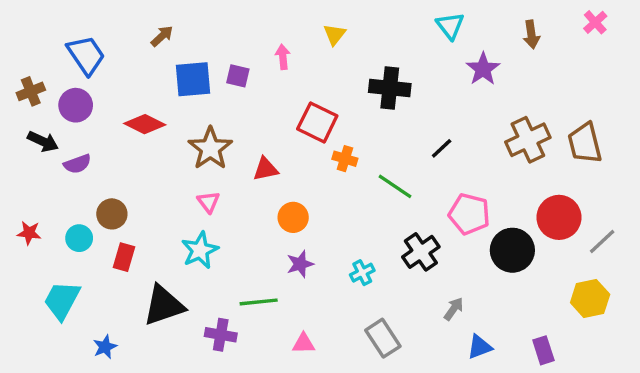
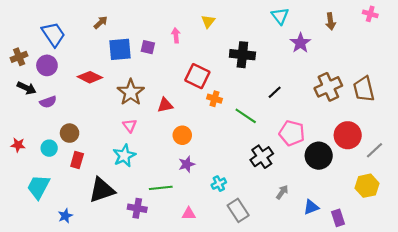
pink cross: (595, 22) -> (370, 14), turned -32
cyan cross: (362, 273) -> (219, 184), moved
blue triangle: (480, 347) -> (311, 207), moved

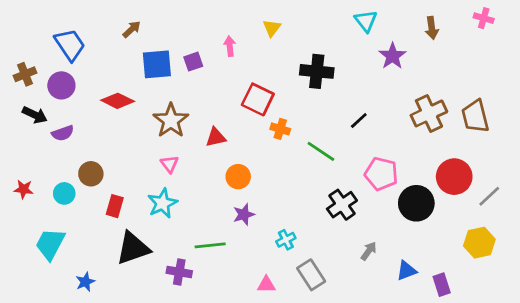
purple square: (148, 47) -> (193, 62), turned -32
red rectangle: (77, 160) -> (115, 206), moved
pink triangle: (189, 214) -> (266, 285), moved

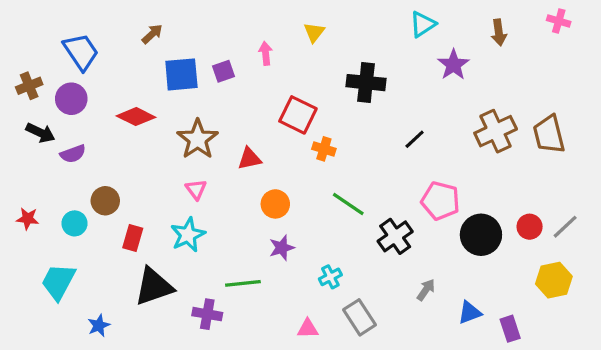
cyan triangle: (366, 21) -> (423, 24), turned 35
green line: (321, 151) -> (348, 204), moved
red circle: (454, 177) -> (530, 227), moved, size x0.6

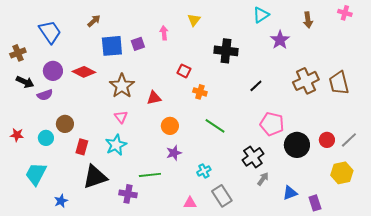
purple circle: (71, 99) -> (53, 71), moved
red square: (298, 115) -> (184, 71), size x0.6
black cross: (395, 236) -> (253, 157), moved

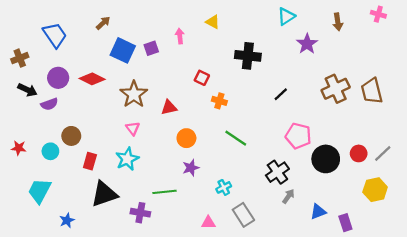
yellow triangle: (194, 20) -> (213, 22), turned -40
blue square: (112, 46) -> (123, 50), turned 30

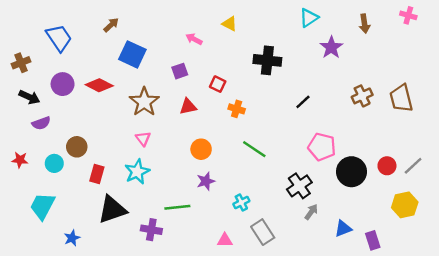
pink arrow: (180, 36) -> (194, 39), turned -56
purple square: (151, 48) -> (180, 71), moved
brown cross: (336, 89) -> (362, 96), size x0.7
purple semicircle: (49, 104) -> (41, 123), moved
red triangle: (169, 107) -> (188, 107), moved

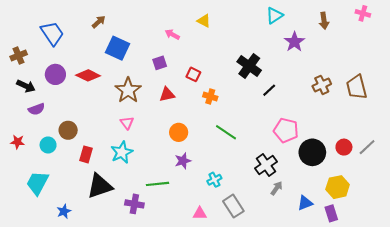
black cross: (267, 60) -> (249, 66), moved, turned 30
yellow hexagon: (405, 205) -> (338, 187), moved

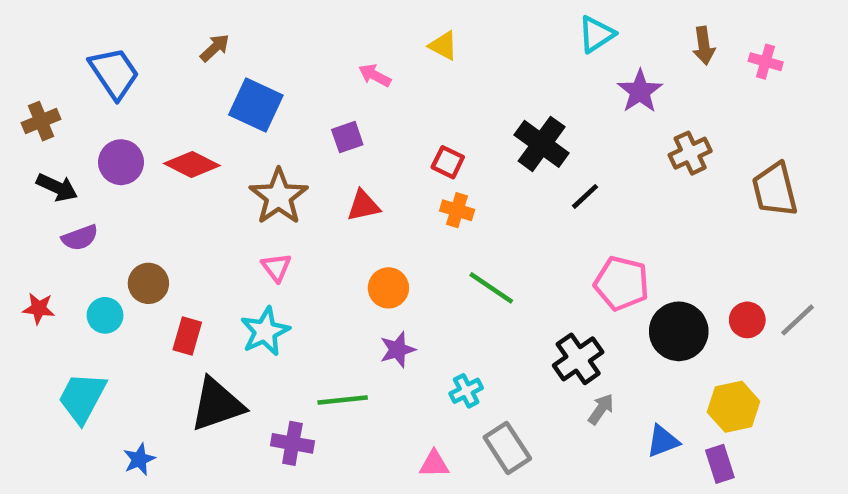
pink cross: (363, 13) -> (766, 62), moved
red square: (193, 74) -> (448, 162), moved
brown cross: (322, 85) -> (690, 153), moved

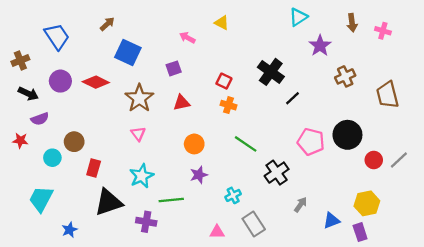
red star: (39, 308) -> (20, 141), moved
cyan star: (265, 331) -> (142, 176), moved
black circle: (679, 331) -> (347, 135), moved
black cross: (578, 359) -> (277, 173), moved

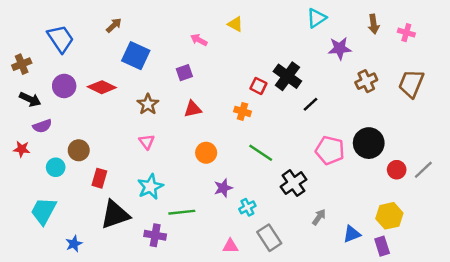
purple star: (320, 46) -> (340, 48), turned 30
red square: (224, 81) -> (258, 86), moved
brown trapezoid: (387, 95) -> (411, 84), moved, turned 36
brown star: (139, 98) -> (148, 104), size x0.7
purple star: (199, 175) -> (223, 188), moved

